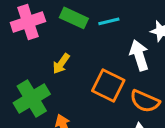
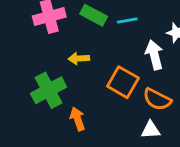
yellow arrow: (61, 64) -> (79, 58), turned 48

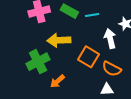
yellow arrow: (79, 58) -> (59, 40), size x1.6
orange arrow: (78, 119) -> (57, 81), turned -112

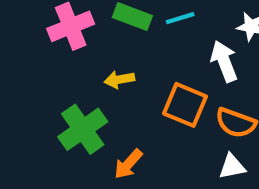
yellow arrow: (59, 40) -> (119, 80), size x0.6

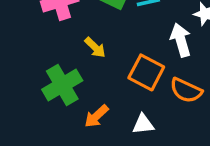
yellow arrow: (119, 80) -> (95, 47), turned -130
white triangle: (232, 167) -> (143, 124), moved

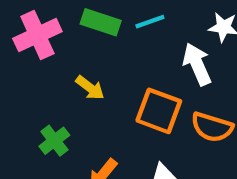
green cross: (62, 85) -> (54, 141), size x0.6

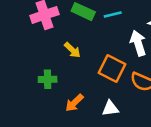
green cross: (54, 141) -> (48, 79), turned 30

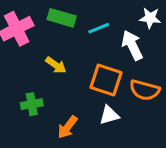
cyan line: (113, 15) -> (99, 28), moved
white triangle: (110, 108) -> (109, 115), moved

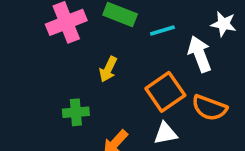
yellow arrow: (56, 65) -> (108, 69), turned 75
orange square: (106, 80) -> (165, 92), turned 32

